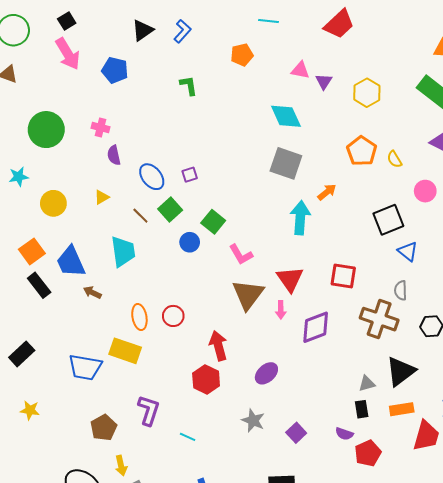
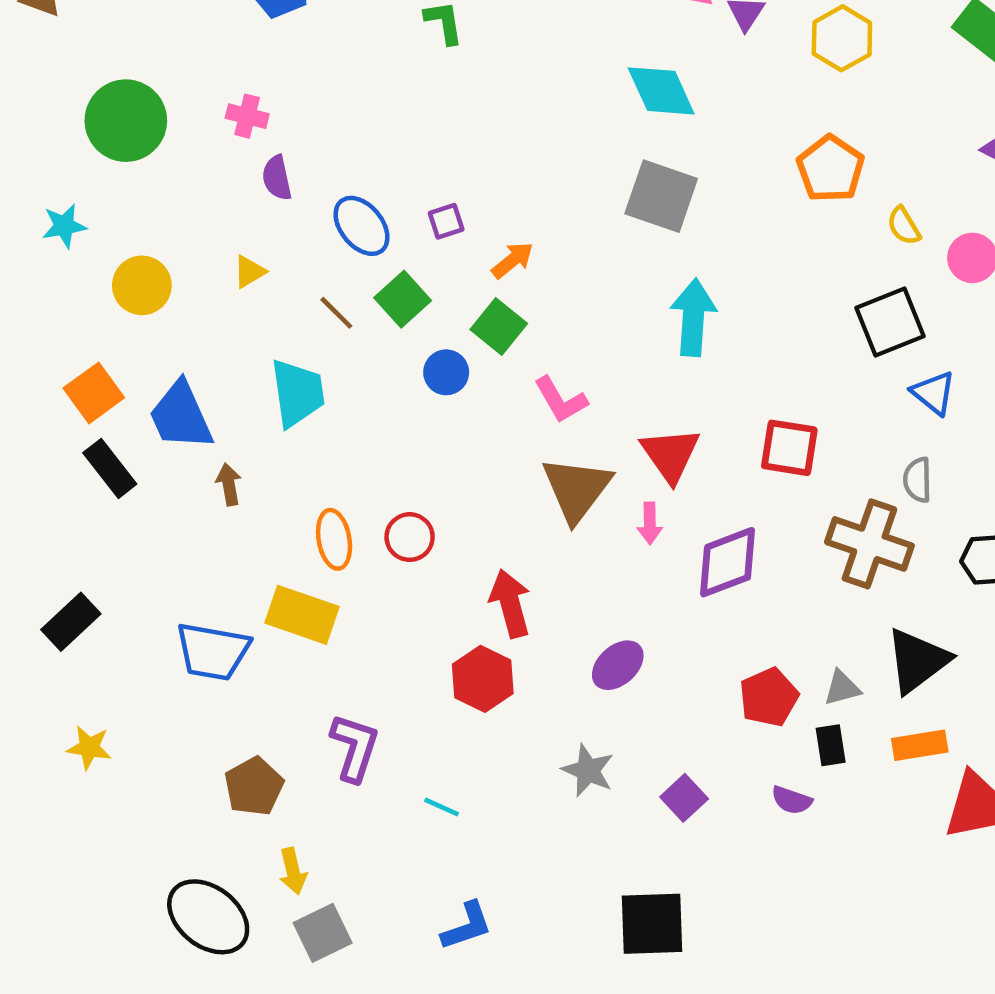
yellow semicircle: (395, 159) -> (904, 226), moved
orange arrow: (327, 192) -> (513, 260), moved
brown arrow: (92, 292) -> (229, 484), turned 54
red pentagon: (368, 453) -> (769, 697), moved

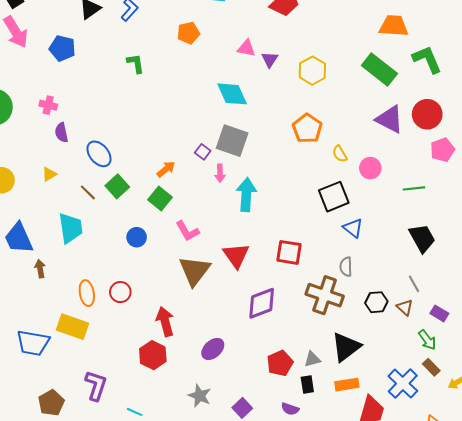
purple square: (446, 221) -> (203, 152), moved, turned -35
blue circle: (446, 372) -> (137, 237), moved
pink arrow: (650, 523) -> (220, 173), moved

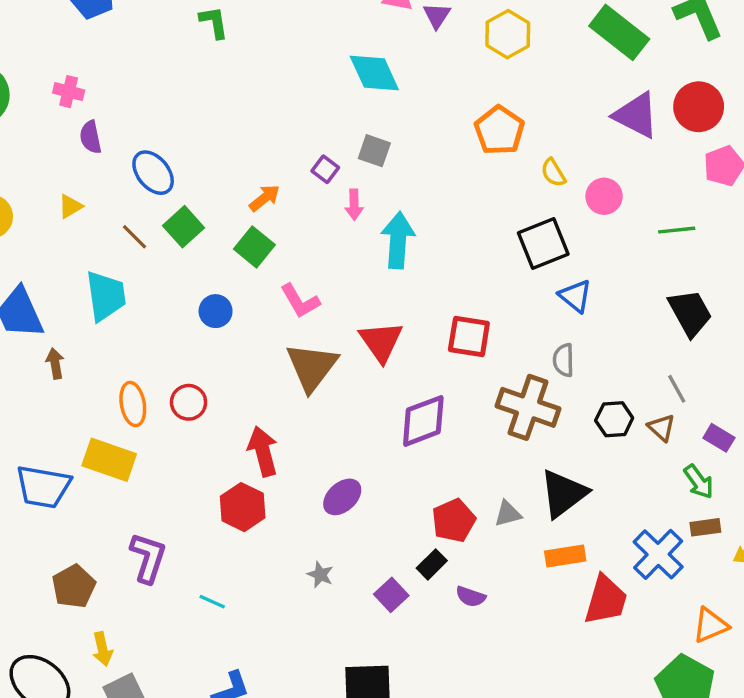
gray square: (232, 141) -> (374, 151), size x0.6
brown rectangle: (431, 367) -> (705, 527), turned -54
black rectangle: (307, 385) -> (432, 564), moved, turned 54
gray star: (200, 396) -> (320, 575), size x0.7

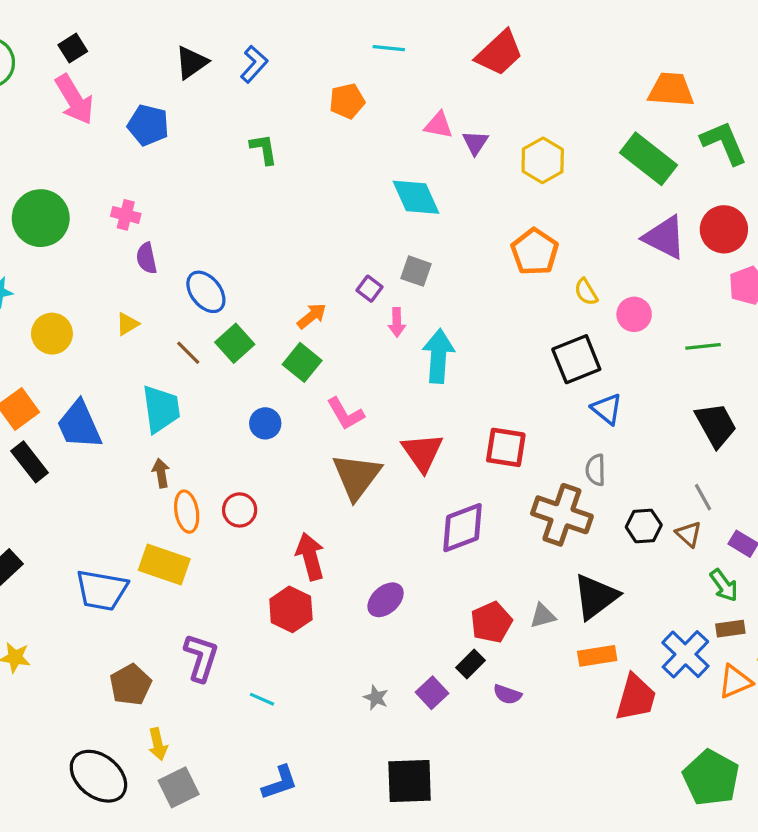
brown arrow: (55, 363) -> (161, 473), moved
gray star: (320, 575) -> (376, 698), moved
orange triangle: (710, 625) -> (735, 682), moved

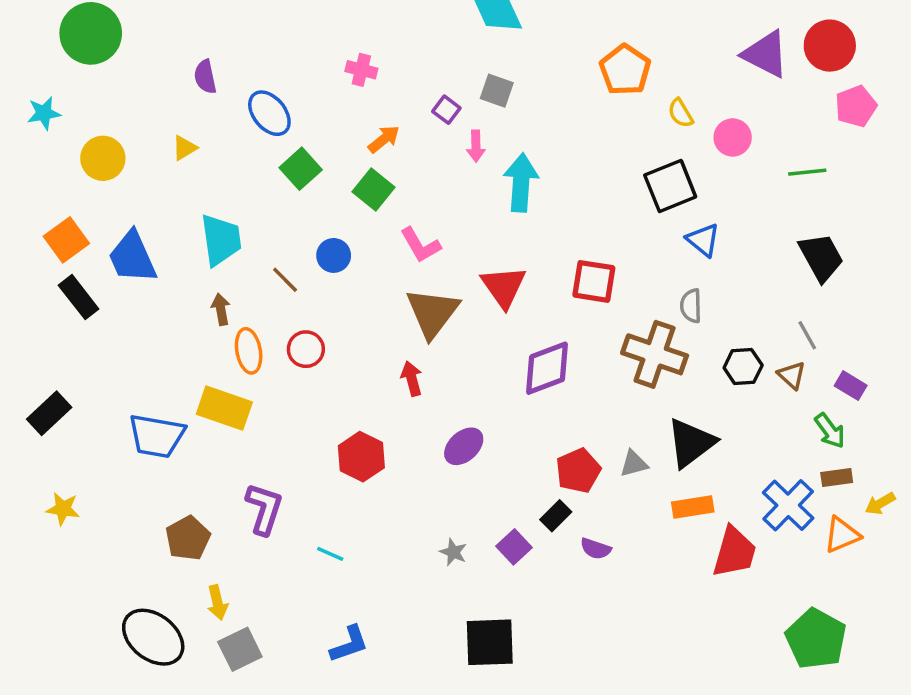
pink cross: (126, 215) -> (361, 70), moved
brown line: (188, 353) -> (285, 280), moved
red arrow: (310, 556) -> (412, 379), moved, size x0.7

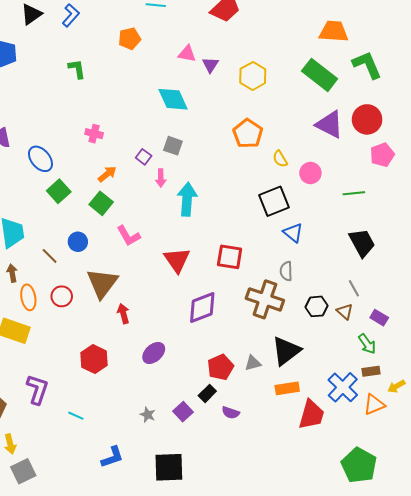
brown triangle: (432, 313) -> (102, 283), moved
blue L-shape: (349, 644) -> (112, 457), moved

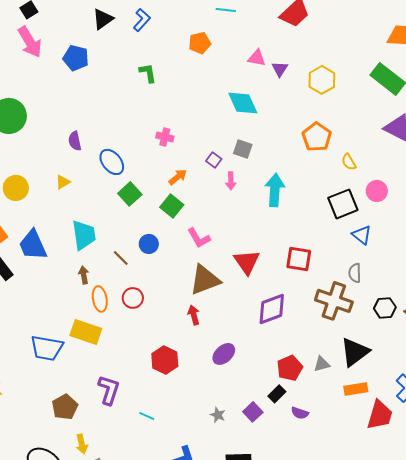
pink circle: (310, 173) -> (377, 191), moved
cyan arrow: (187, 199) -> (275, 190), moved
brown triangle: (102, 283) -> (205, 280), moved, turned 32

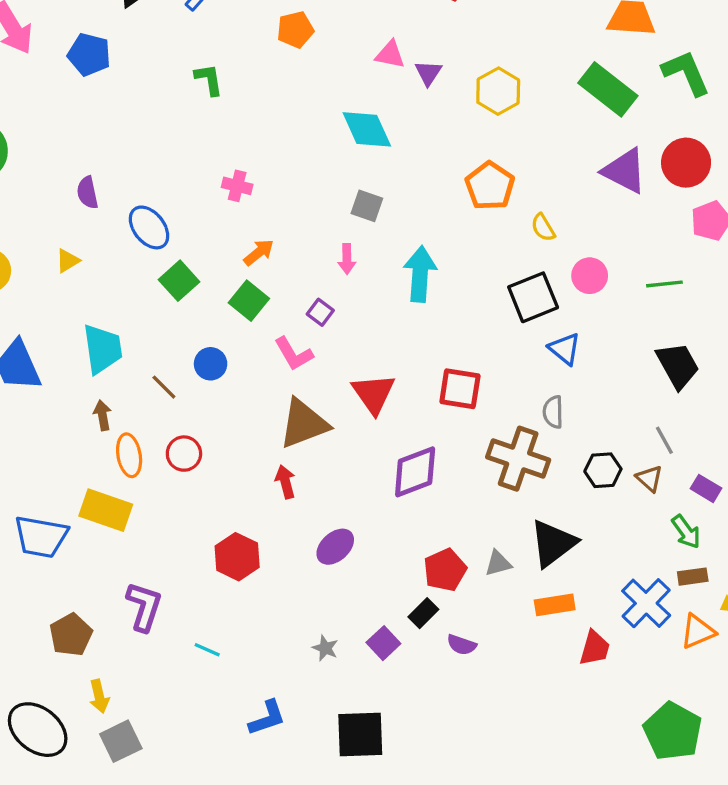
purple square: (214, 160) -> (320, 312), moved
red trapezoid: (380, 415) -> (595, 648), size x0.7

